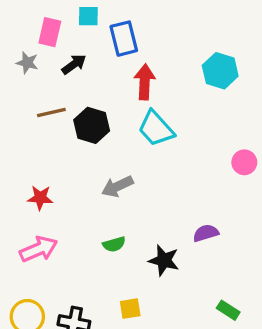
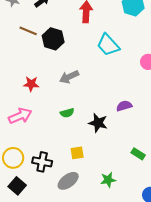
brown line: (51, 113) -> (28, 31), turned 36
cyan trapezoid: (156, 129) -> (108, 45), moved
red star: (40, 198) -> (31, 84), moved

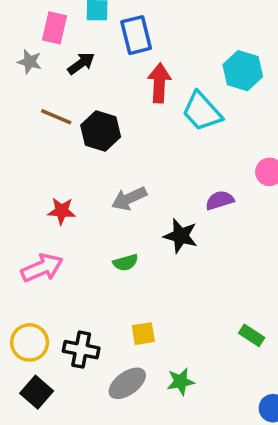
cyan trapezoid: (108, 45) -> (202, 111), moved
purple semicircle: (124, 106) -> (220, 200), moved
black star: (98, 123) -> (181, 236), moved
green star: (108, 180) -> (181, 382), moved

